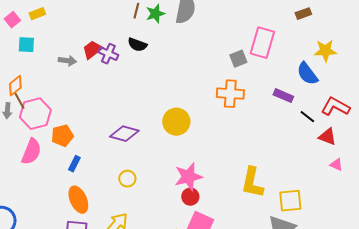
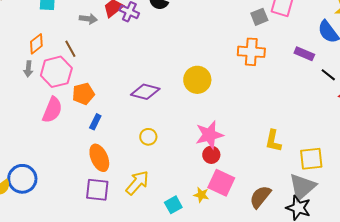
brown line: (19, 101) -> (70, 49), moved
yellow L-shape: (252, 183) -> (273, 141), size x0.7

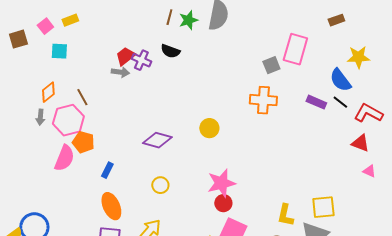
gray arrow: (88, 19) -> (120, 72), moved
black line: (328, 75) -> (340, 102), moved
yellow circle: (197, 80) -> (209, 128), size x0.7
orange pentagon: (83, 94) -> (83, 142), moved, turned 30
yellow L-shape: (273, 141) -> (285, 215), moved

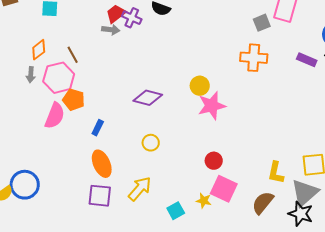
pink star: (221, 183) -> (212, 106), moved

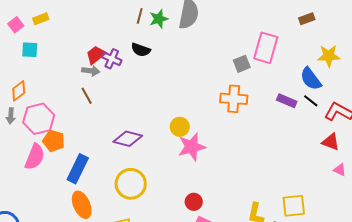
brown line: (73, 55) -> (87, 96), moved
blue rectangle: (98, 128) -> (78, 169), size x1.8
yellow circle: (151, 143) -> (131, 184), size x1.8

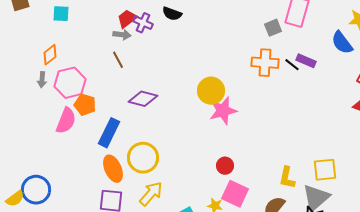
purple rectangle: (287, 101) -> (306, 61), moved
black line: (311, 101) -> (292, 65), moved
yellow circle: (180, 127) -> (211, 91), size x1.4
purple diamond: (128, 139) -> (143, 99), moved
yellow circle: (131, 184) -> (143, 158), moved

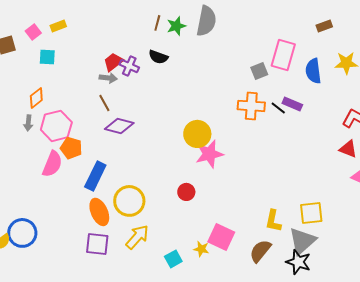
blue semicircle: (342, 43) -> (313, 71), moved, turned 30
purple diamond: (143, 99) -> (119, 126), moved
red circle: (225, 166) -> (186, 192), moved

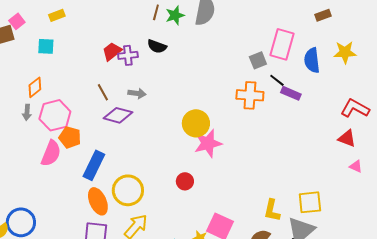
pink square: (33, 32) -> (17, 21), moved
purple cross: (129, 66) -> (128, 55), turned -30
gray arrow: (108, 78) -> (137, 93), moved
black line: (278, 108) -> (277, 80), moved

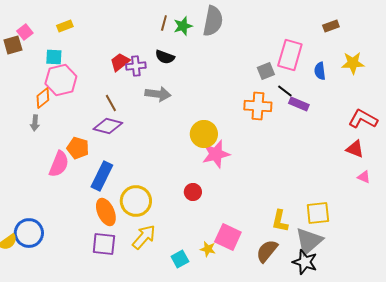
blue semicircle: (312, 60) -> (320, 71), size x0.7
gray arrow: (137, 93) -> (158, 94), moved, size x1.4
pink hexagon: (55, 115) -> (61, 80), moved
purple diamond: (118, 115) -> (108, 126), moved

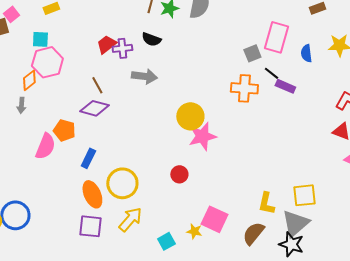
blue rectangle: (102, 176) -> (88, 158), size x0.7

